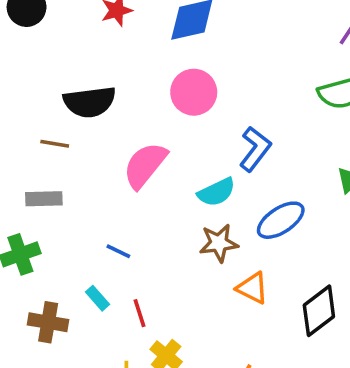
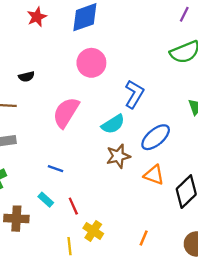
black semicircle: (90, 102) -> (26, 77), size x0.5
orange triangle: (252, 288) -> (154, 175), moved

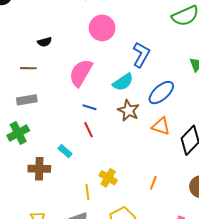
brown star: (118, 156) -> (128, 110), turned -30
blue line: (56, 169) -> (89, 107), moved
red line: (73, 206) -> (89, 130), moved

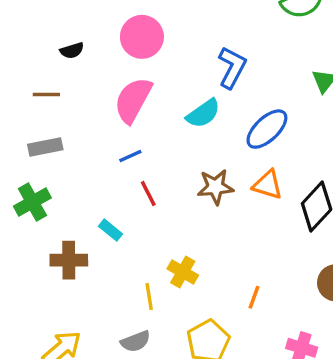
pink circle: (102, 28) -> (142, 37), moved
blue line: (89, 107) -> (130, 156), moved, turned -40
brown star: (128, 110) -> (215, 187), moved, turned -30
orange line: (153, 183) -> (254, 297), moved

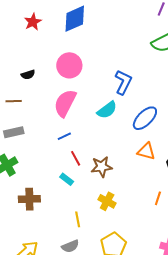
brown star: (215, 187) -> (102, 167), moved
cyan rectangle: (110, 230) -> (67, 179), moved
yellow cross: (183, 272) -> (107, 201), moved
orange line: (254, 297) -> (158, 198), moved

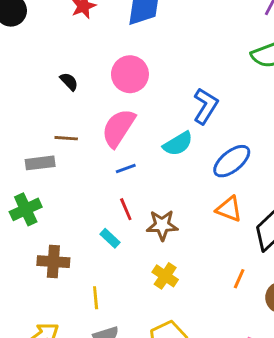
black semicircle: (28, 75) -> (69, 82), turned -120
brown line: (14, 101) -> (66, 138), moved
blue line: (64, 136) -> (126, 169), moved
yellow line: (78, 219) -> (96, 298), moved

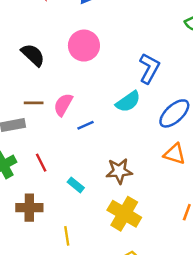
black semicircle: (69, 82) -> (33, 55), size x1.5
pink semicircle: (118, 128) -> (63, 105), moved, size x0.7
red line: (126, 209) -> (41, 163), moved
yellow cross: (165, 276) -> (124, 214), size x1.5

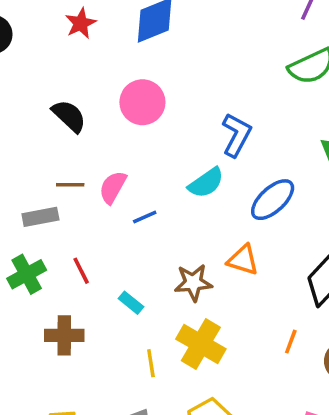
orange triangle: (174, 154) -> (243, 260), moved
yellow line: (67, 236) -> (151, 363), moved

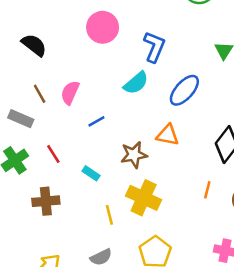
pink circle: (142, 102) -> (103, 27), moved
brown line: (70, 185) -> (40, 94), turned 66
gray rectangle: (40, 217) -> (21, 119), turned 40
blue line: (145, 217) -> (96, 121), moved

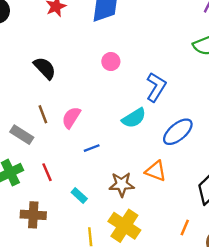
pink circle: (103, 27) -> (111, 62), size x0.6

